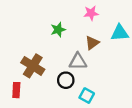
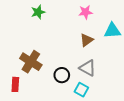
green star: (58, 30) -> (38, 12), moved
gray triangle: (78, 62) -> (88, 68), moved, turned 30

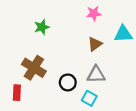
green star: (38, 12) -> (42, 27), moved
gray triangle: (88, 68) -> (96, 75), turned -30

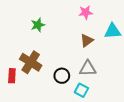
red rectangle: (17, 93) -> (12, 76), moved

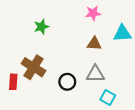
brown triangle: (87, 40) -> (94, 44), turned 40
cyan square: (81, 90) -> (108, 98), moved

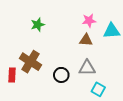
pink star: (93, 13) -> (89, 21), moved

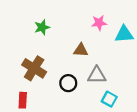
brown triangle: (86, 40) -> (81, 50), moved
red rectangle: (12, 75) -> (23, 100), moved

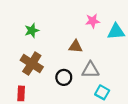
green star: (42, 27) -> (32, 30), moved

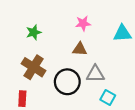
pink star: (93, 21) -> (83, 23), moved
black circle: (64, 77) -> (67, 82), size x1.5

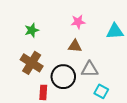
red rectangle: (22, 99) -> (43, 92), moved

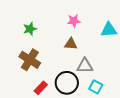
black circle: (63, 77) -> (67, 83), moved
red rectangle: (43, 92) -> (41, 88), turned 40

